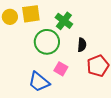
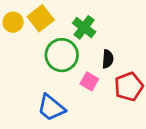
yellow square: (31, 14) -> (41, 18), turned -30
pink square: (61, 69) -> (89, 81), moved

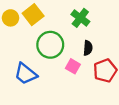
green cross: (84, 27) -> (80, 18), moved
blue trapezoid: (51, 108) -> (26, 74), moved

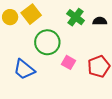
black semicircle: (88, 48) -> (100, 21), moved, turned -96

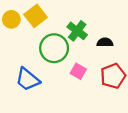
green cross: (76, 17) -> (77, 31), moved
black semicircle: (100, 21) -> (105, 42), moved

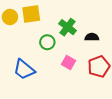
yellow square: (36, 16) -> (31, 14), turned 30
green circle: (54, 48) -> (47, 42), size x0.6

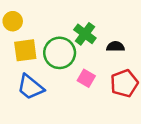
yellow square: (31, 14) -> (25, 50), moved
green circle: (47, 42) -> (60, 53), size x1.6

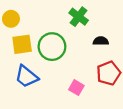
green cross: (85, 34) -> (79, 17), moved
pink square: (86, 78) -> (76, 88), moved

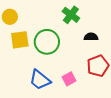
blue trapezoid: (26, 76) -> (40, 80), moved
pink square: (76, 88) -> (69, 79), turned 32

